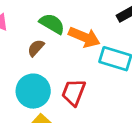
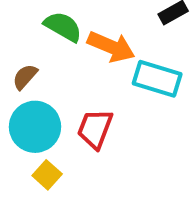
brown semicircle: (36, 48) -> (25, 77), moved

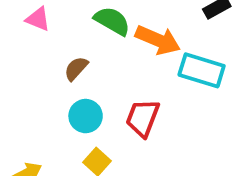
cyan circle: (35, 127) -> (86, 116), size x0.7

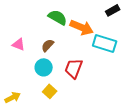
pink triangle: (38, 19) -> (19, 44), moved
brown semicircle: (76, 68) -> (48, 45), moved

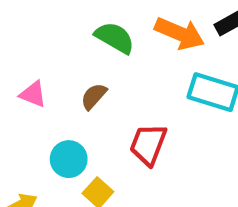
orange arrow: (82, 27) -> (180, 33), moved
cyan circle: (44, 67) -> (69, 159), moved

